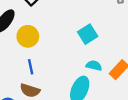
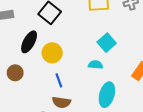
cyan semicircle: (94, 66) -> (96, 65), moved

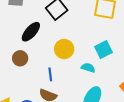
yellow circle: (52, 53) -> (64, 49), moved
brown circle: (15, 73) -> (20, 58), moved

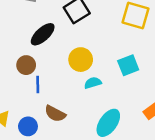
cyan semicircle: (88, 68) -> (93, 83), moved, turned -40
blue line: (50, 74) -> (38, 84), moved

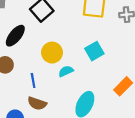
blue line: (38, 84) -> (33, 81), moved

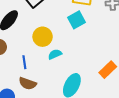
cyan square: (94, 51) -> (76, 20), moved

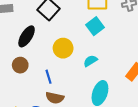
cyan semicircle: (55, 54) -> (90, 61), moved

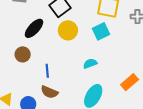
yellow circle: (63, 48) -> (68, 30), moved

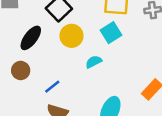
cyan semicircle: (90, 63) -> (94, 62), moved
blue line: (47, 71) -> (52, 87), turned 64

